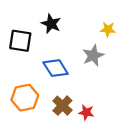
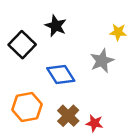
black square: (20, 41) -> (22, 45), turned 35

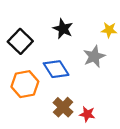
black star: (56, 26) -> (63, 29), moved
orange hexagon: (27, 107) -> (25, 84), moved

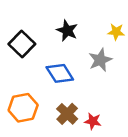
orange hexagon: (25, 84) -> (23, 108), moved

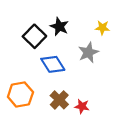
black square: (22, 44) -> (34, 36), moved

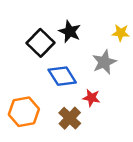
red star: (82, 106) -> (91, 98), moved

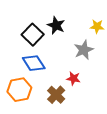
blue diamond: (62, 76) -> (34, 63), moved

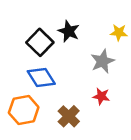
red star: (73, 78) -> (101, 96), moved

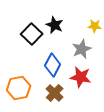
blue diamond: (41, 78) -> (53, 65), moved, turned 60
red star: (101, 96) -> (81, 77), size x1.5

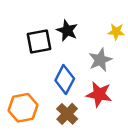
black square: (32, 34) -> (39, 42), turned 35

